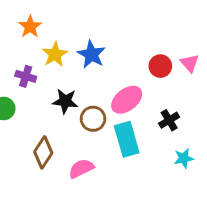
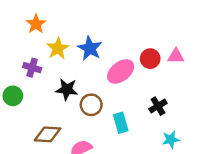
pink triangle: (190, 63) -> (176, 56), turned -48
pink ellipse: (127, 100) -> (121, 71), moved
cyan rectangle: (127, 139) -> (121, 123), size x0.7
brown diamond: (43, 152) -> (47, 134), turned 60

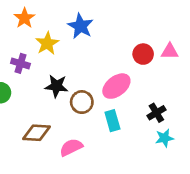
blue star: (90, 48) -> (80, 26), moved
pink ellipse: (121, 71) -> (116, 86), moved
black cross: (158, 106) -> (156, 113), moved

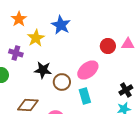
black cross: (156, 113) -> (126, 90), moved

